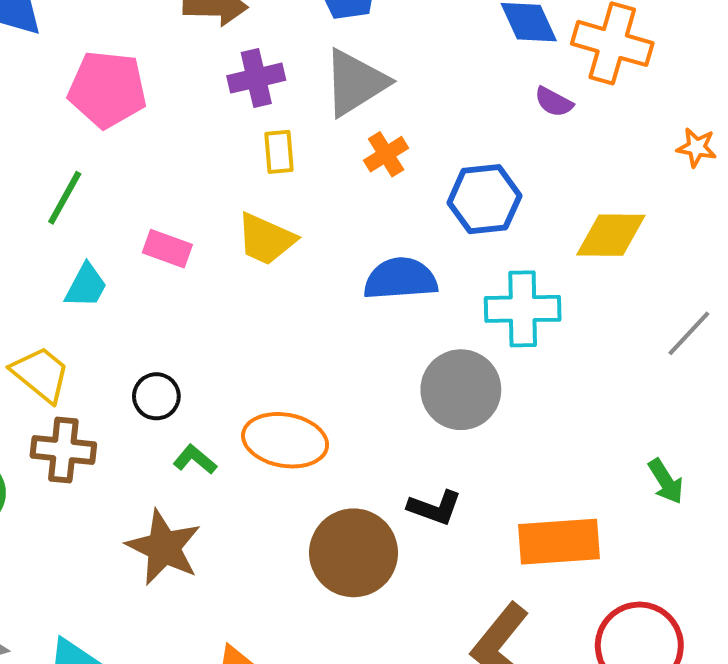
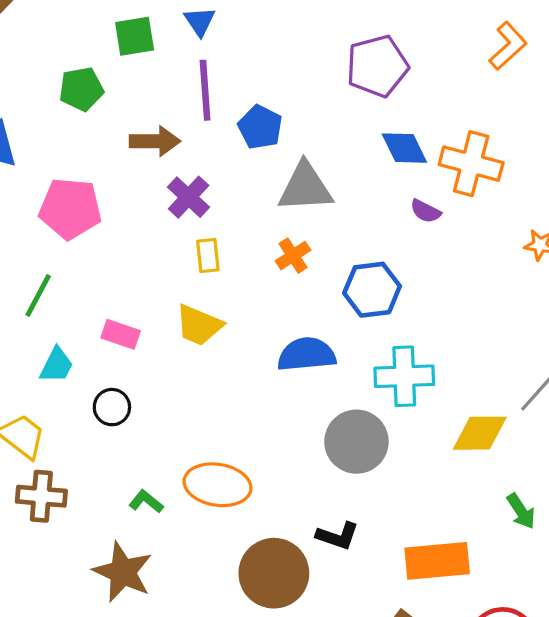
purple cross: (256, 78) -> (189, 197), turned -33
gray triangle: (355, 83) -> (305, 187), moved, turned 30
yellow diamond: (611, 235) -> (480, 433), moved
black circle: (156, 396) -> (112, 407), moved

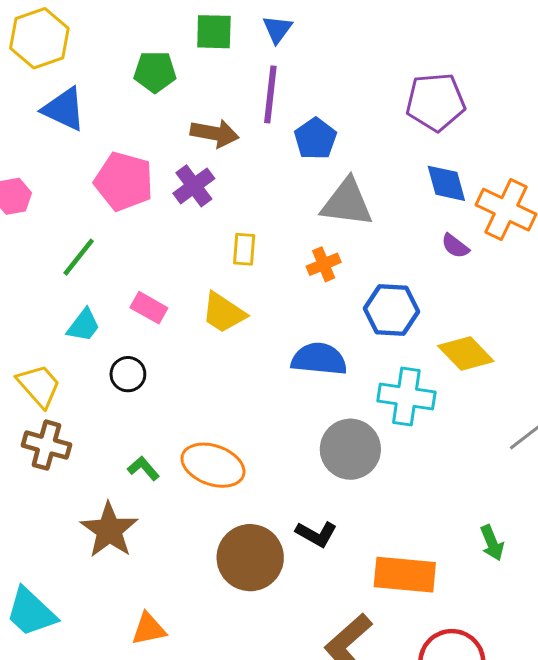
purple cross: (189, 197) -> (194, 186), moved
yellow diamond: (480, 433) -> (466, 353), moved, turned 36

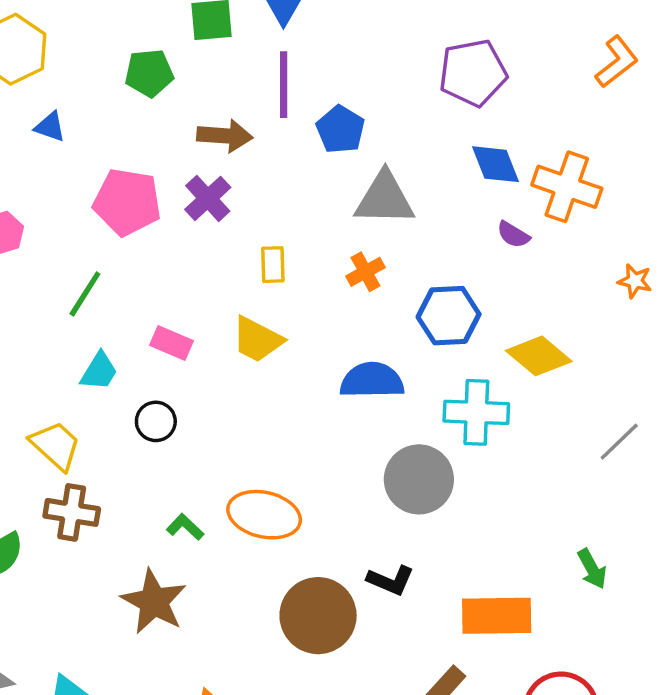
blue triangle: (64, 109) -> (50, 127), size x0.6

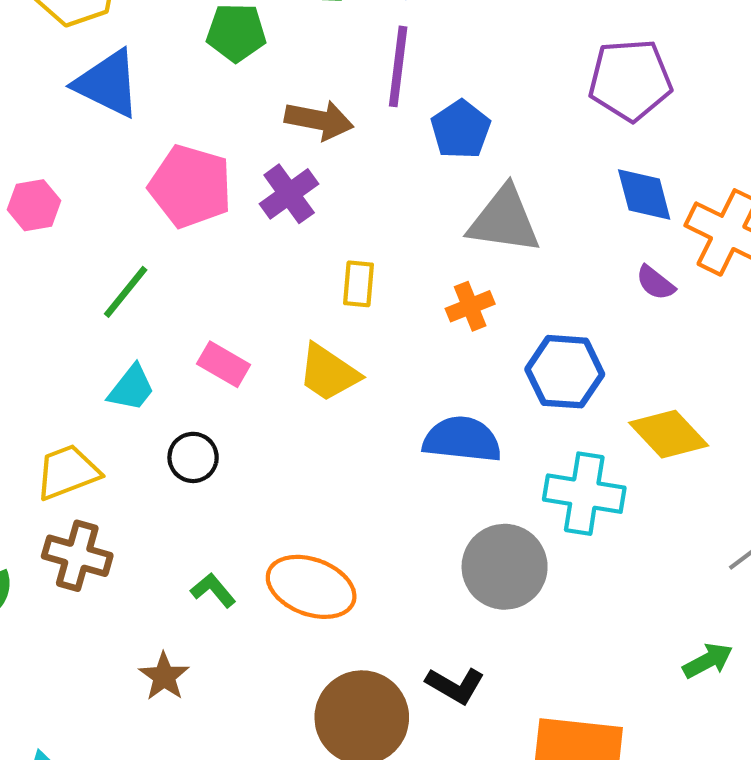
blue triangle: (50, 127) -> (108, 84), size x1.8
yellow trapezoid: (56, 446) -> (67, 472), turned -70
green arrow: (592, 569) -> (708, 661), moved, turned -96
brown star: (154, 602) -> (164, 676), size x0.6

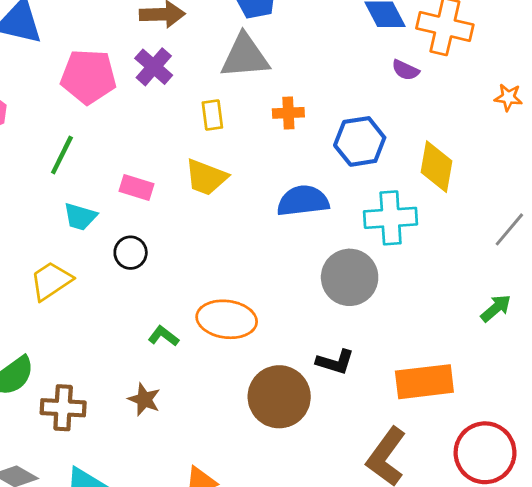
gray triangle: (504, 220) -> (245, 56), moved
orange cross: (470, 306) -> (288, 113), turned 32
cyan trapezoid: (131, 388) -> (80, 217), turned 81
yellow diamond: (669, 434) -> (437, 167), turned 66
brown cross: (77, 556) -> (63, 408), moved

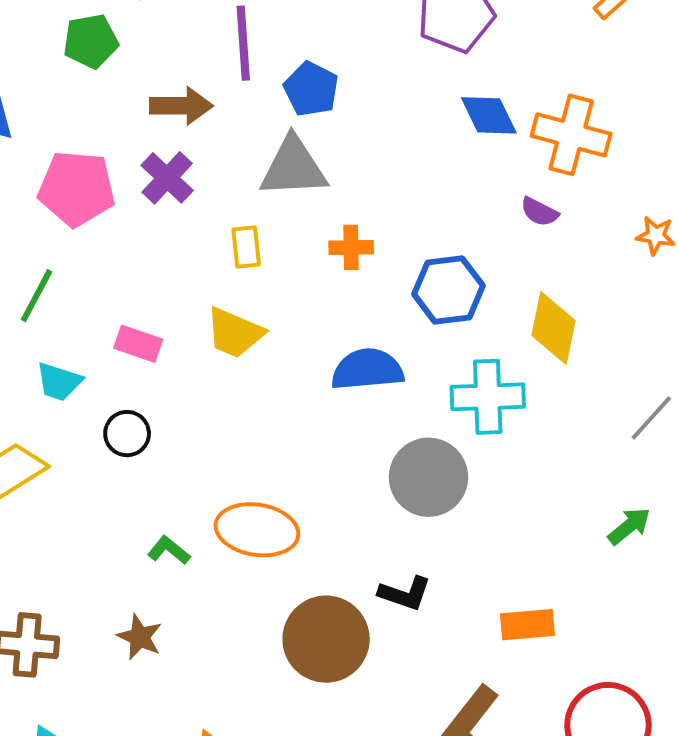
purple semicircle: (405, 70) -> (539, 212), moved
orange rectangle: (424, 382) -> (527, 625), size x0.7

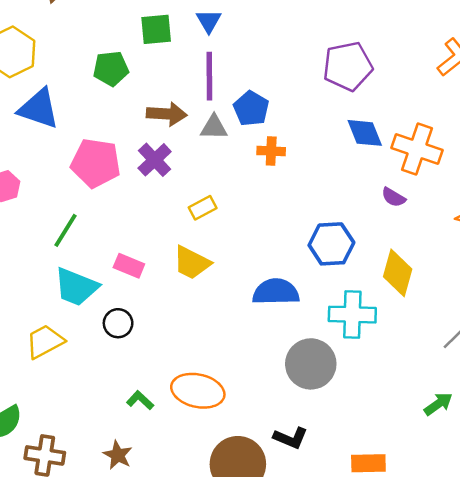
gray triangle: (293, 167) -> (214, 127), moved, size x0.6
yellow rectangle: (246, 247) -> (203, 208), turned 64
orange cross: (351, 247) -> (271, 151), moved
cyan trapezoid: (59, 382) -> (76, 287), size x1.5

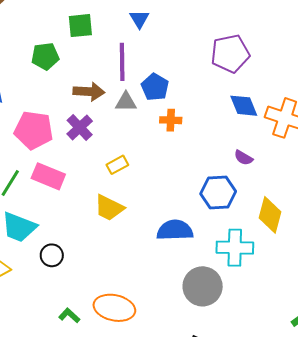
blue triangle: (209, 21) -> (139, 19), moved
purple semicircle: (393, 197) -> (243, 158), moved
pink rectangle: (129, 266) -> (48, 176), moved, size x1.4

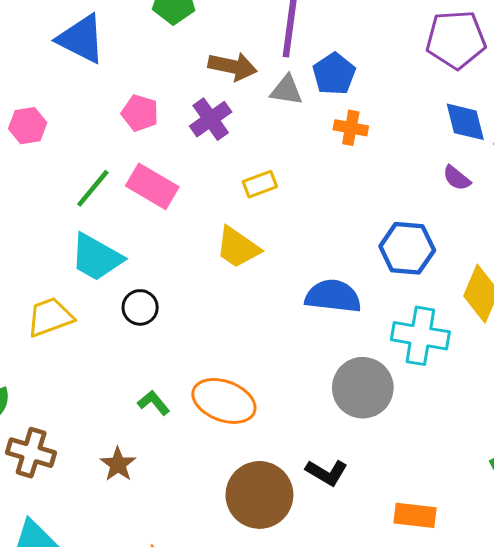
pink pentagon: (34, 130) -> (140, 113), size x0.6
purple semicircle: (243, 158) -> (457, 178), moved

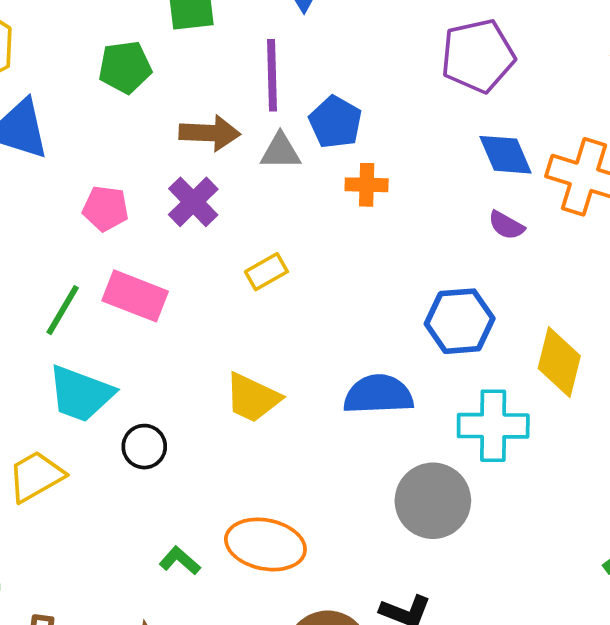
yellow trapezoid: (238, 248) -> (252, 398), moved

